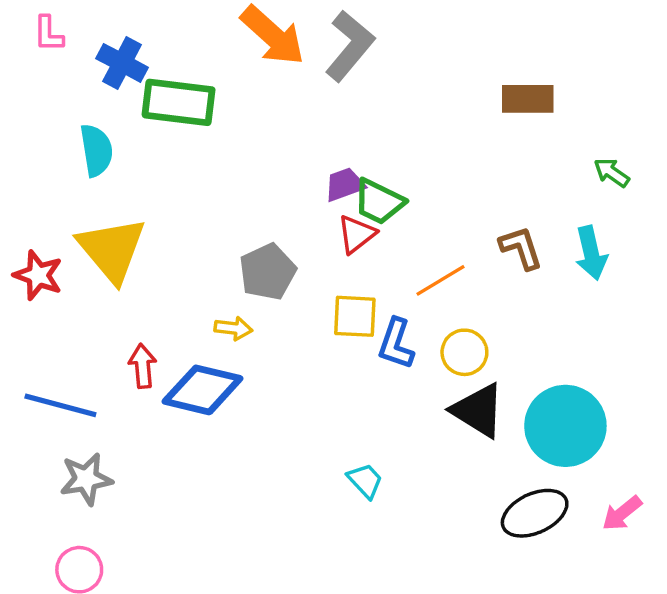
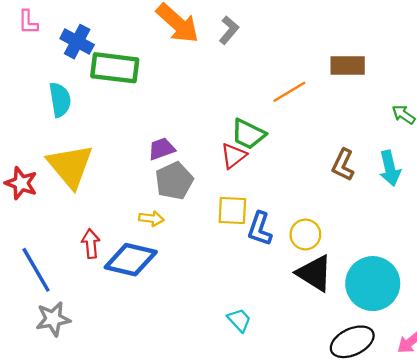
gray L-shape: (350, 46) -> (229, 30), size x0.6
purple trapezoid: (345, 185) -> (162, 149), moved
brown L-shape: (521, 248) -> (343, 165), turned -136
orange line: (440, 280) -> (289, 92), moved
blue line: (60, 405) -> (36, 270), turned 45

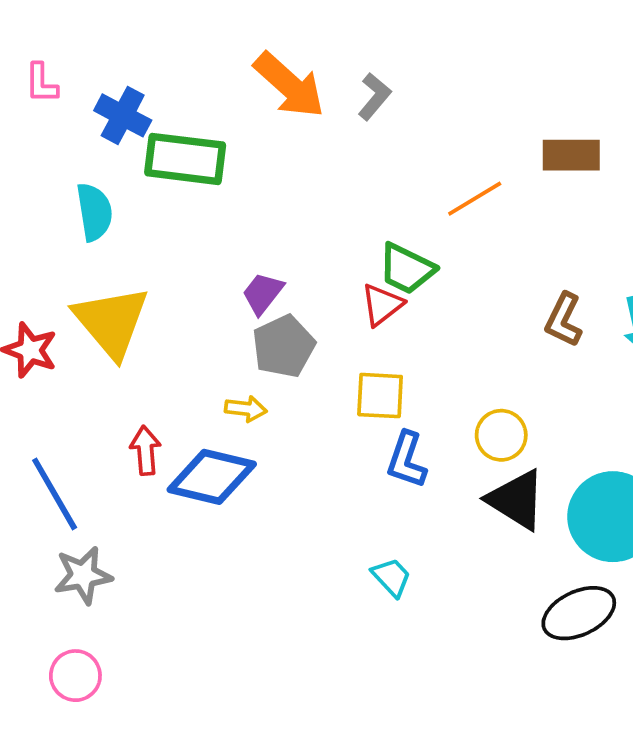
purple trapezoid: (162, 149) -> (263, 293), turned -32
blue L-shape: (260, 229) -> (407, 460), moved

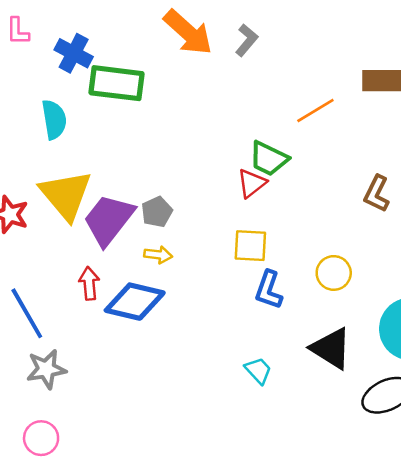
purple trapezoid: (263, 293) -> (109, 220), moved, size x1.8
gray pentagon: (284, 346) -> (157, 212), moved, size x0.7
black triangle: (516, 500) -> (331, 348), moved

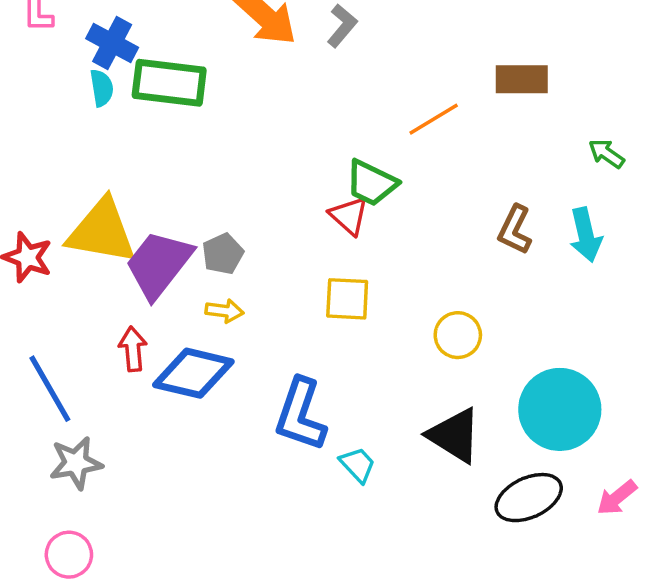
cyan semicircle: (54, 120) -> (102, 88), moved, size x0.7
red triangle: (252, 183) -> (349, 216), turned -40
yellow triangle: (66, 195) -> (102, 231), turned -40
blue L-shape: (269, 290) -> (301, 415), moved, size x1.4

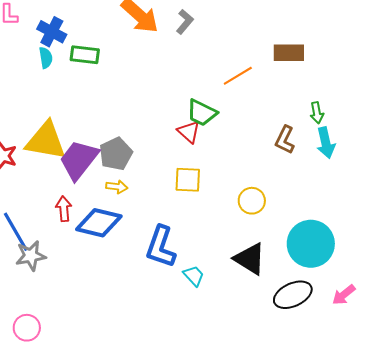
green rectangle: (169, 83) -> (85, 55), size x0.7
green arrow: (606, 154) -> (317, 113), moved, turned -135
gray pentagon: (223, 254) -> (116, 154), size x1.4
gray star: (76, 463) -> (31, 256), moved

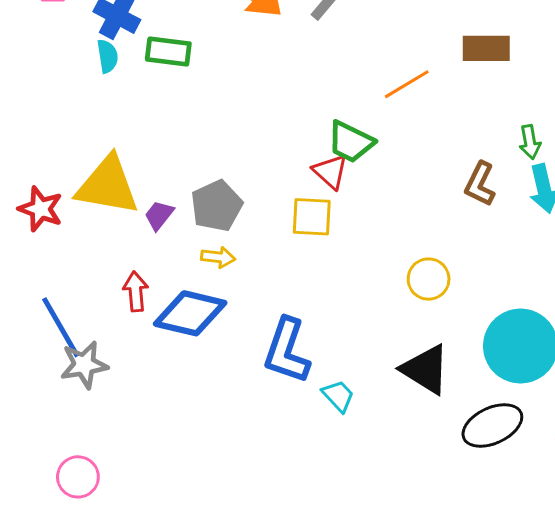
purple trapezoid: (79, 160) -> (159, 215), size x0.5
yellow square: (188, 180) -> (312, 217), moved

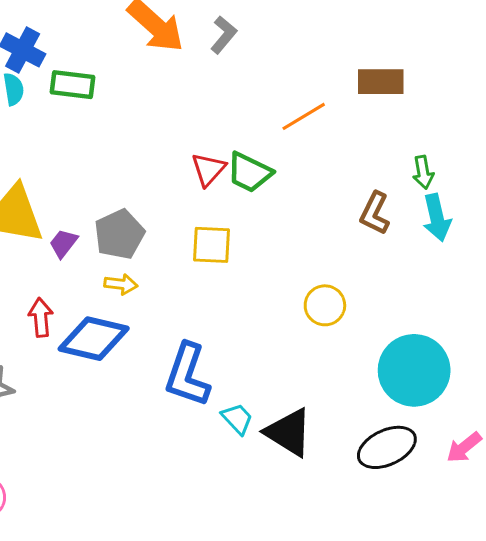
red triangle: (330, 172) -> (209, 169), moved, turned 30
black triangle: (425, 369) -> (289, 432), moved

